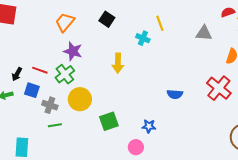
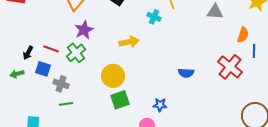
purple star: (73, 51) -> (84, 30), turned 30
yellow arrow: (118, 63) -> (129, 42), turned -102
yellow circle: (80, 99) -> (113, 76), moved

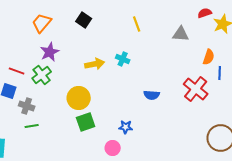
cyan cross: (154, 17) -> (123, 59), moved

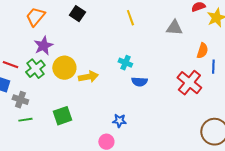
cyan cross: (123, 59) -> (125, 63), moved
yellow arrow: (95, 64) -> (88, 77), moved
blue semicircle: (152, 95) -> (139, 82), moved
yellow circle: (79, 98) -> (64, 68), moved
green square: (86, 122) -> (62, 116), moved

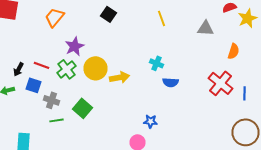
orange trapezoid: (35, 17) -> (54, 17), moved
blue line: (213, 67) -> (244, 93), moved
green square: (62, 116) -> (82, 108), moved, turned -30

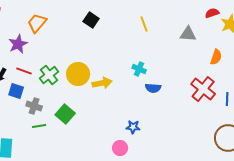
purple star: (74, 46) -> (18, 44), moved

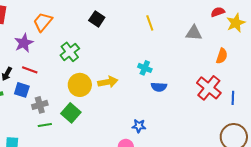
yellow circle: (78, 74) -> (80, 85), moved
green cross: (49, 75) -> (70, 52), moved
gray cross: (34, 106) -> (40, 105), turned -35

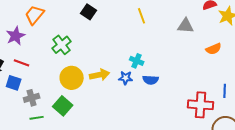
orange semicircle: (222, 56) -> (214, 49), turned 49
red cross: (209, 88) -> (201, 105), moved, turned -35
blue star: (139, 126) -> (126, 78), moved

